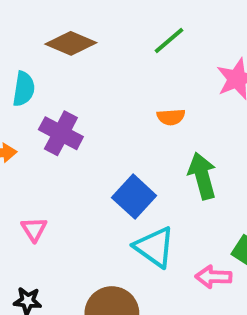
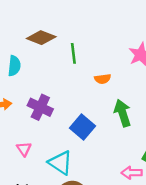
green line: (169, 40) -> (73, 53), moved, turned -54
purple cross: (61, 133) -> (40, 107), moved
cyan triangle: (154, 247) -> (60, 163), moved

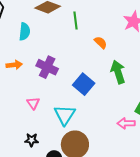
orange semicircle: (103, 79) -> (101, 43), turned -128
cyan triangle: (60, 163) -> (65, 115), turned 30

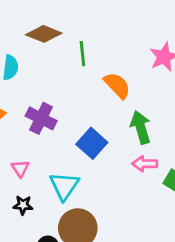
orange semicircle: (101, 43) -> (117, 85), size x1.5
pink arrow: (126, 123) -> (145, 164), moved
black star: (32, 140) -> (23, 205), moved

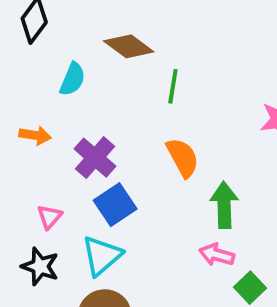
orange semicircle: (117, 85) -> (183, 157), moved
blue square: (92, 143) -> (115, 205), moved
black star: (23, 205) -> (40, 266), size x1.4

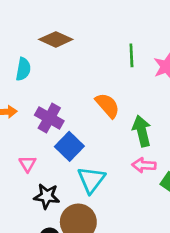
green line: (173, 86) -> (131, 55), moved
cyan triangle: (102, 256) -> (91, 180), moved
black star: (40, 266) -> (47, 196), moved

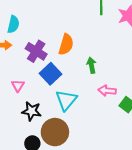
cyan semicircle: (23, 69) -> (13, 24), moved
orange semicircle: (107, 105) -> (66, 45), moved, turned 55
green arrow: (142, 131) -> (91, 65), moved, size x0.7

